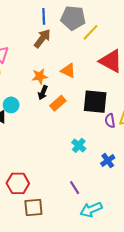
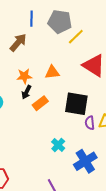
brown arrow: (42, 38) -> (18, 43), moved
orange triangle: (68, 71) -> (52, 72), turned -35
blue cross: (108, 161) -> (85, 161), size x1.6

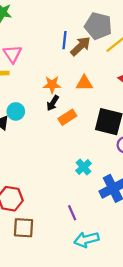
blue line: (31, 19) -> (65, 40), moved
brown arrow: (18, 43) -> (80, 46), moved

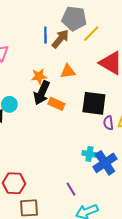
black arrow: (53, 103) -> (42, 93), size x1.6
orange rectangle: (67, 117) -> (56, 104), turned 63
cyan cross: (84, 167) -> (89, 154), moved, turned -32

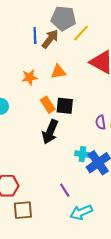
black arrow: (42, 93) -> (50, 132), moved
black square: (94, 103) -> (65, 106), moved, size x0.7
orange rectangle: (56, 104) -> (48, 105), turned 35

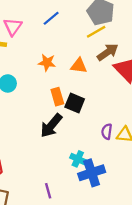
yellow line: (81, 33) -> (96, 32), moved
blue line: (35, 36) -> (51, 18), moved, turned 35
brown arrow: (50, 39) -> (108, 52), moved

